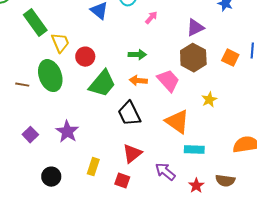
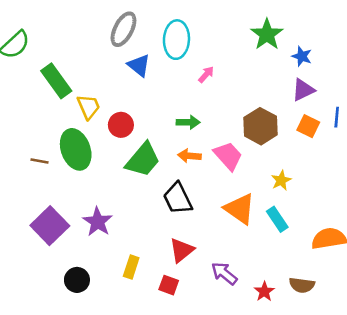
purple triangle: (195, 28) -> (303, 90), moved
purple square: (30, 135) -> (50, 226), size x1.8
cyan rectangle: (194, 150) -> (277, 219), moved, turned 54

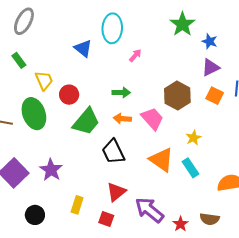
gray ellipse: (123, 29) -> (24, 21), moved
green rectangle: (56, 81) -> (19, 60), size x0.6
purple arrow: (224, 273) -> (149, 210), size x1.4

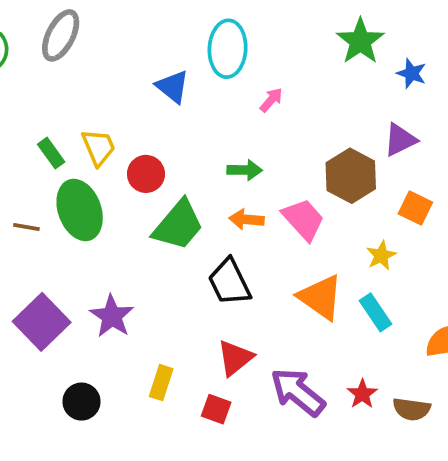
green rectangle: (19, 60) -> (51, 153), moved
purple triangle: (211, 67) -> (400, 140), moved
orange square: (215, 96) -> (415, 208), moved
red star: (180, 224) -> (362, 394), moved

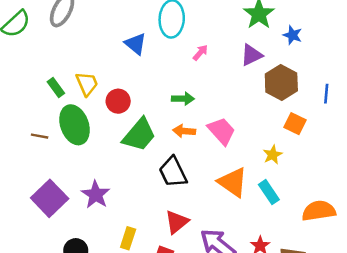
purple triangle: (400, 140) -> (251, 55), moved
brown hexagon: (351, 176) -> (281, 82), moved

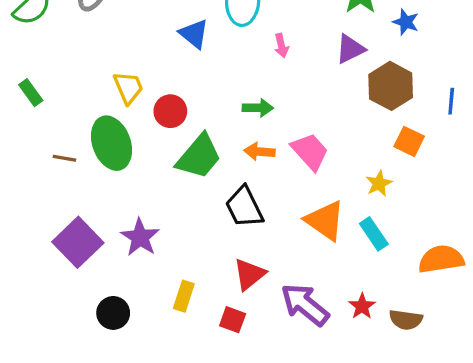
pink arrow: (200, 53) -> (281, 46), turned 126
green rectangle: (56, 87) -> (31, 93), moved

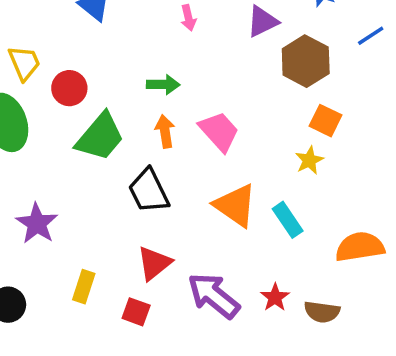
blue line: (451, 101) -> (371, 36), moved, turned 52
orange arrow: (259, 152) -> (165, 131), turned 76
yellow star: (379, 183) -> (309, 160), moved

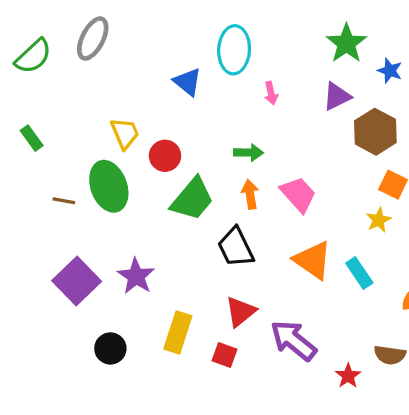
yellow rectangle: (84, 287) -> (178, 332), size x1.4
red star: (275, 297) -> (348, 376), moved

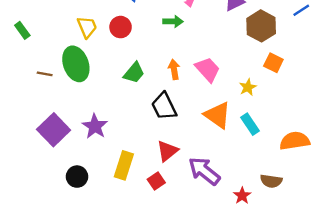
green arrow: (249, 153) -> (173, 21), moved
red circle: (165, 156) -> (121, 27), moved
green trapezoid: (192, 199) -> (134, 73), size x0.7
yellow star: (379, 220) -> (248, 87), moved
red square: (224, 355) -> (156, 181), turned 36

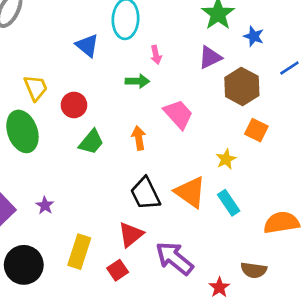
red circle: (121, 27) -> (74, 105), moved
pink trapezoid: (208, 69) -> (178, 114), moved
black trapezoid: (164, 106) -> (145, 194), moved
purple star: (95, 126) -> (45, 205), size x0.6
black circle: (77, 177) -> (24, 265), size x1.5

